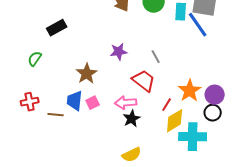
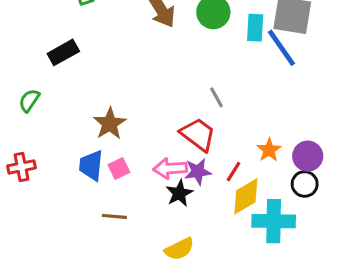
purple star: (119, 52) -> (198, 172), moved
orange star: (190, 91) -> (269, 150), size x0.7
brown line: (56, 115) -> (114, 216), moved

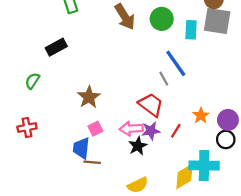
blue line: (281, 48) -> (176, 63), moved
blue trapezoid: (91, 165) -> (81, 148), moved
yellow diamond: (246, 196) -> (184, 176), moved

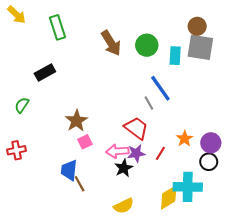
pink square: (95, 129) -> (85, 142), moved
brown line: (92, 162) -> (80, 184), turned 56

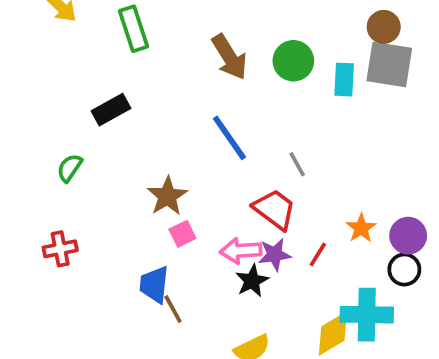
blue line: (160, 88) -> (229, 138), moved

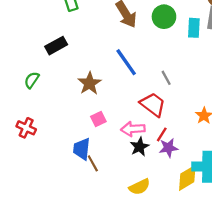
brown star: (167, 196) -> (89, 83), moved
red cross: (60, 249) -> (26, 128), turned 36
purple star: (275, 254) -> (168, 148), moved
red line: (318, 254) -> (162, 134), moved

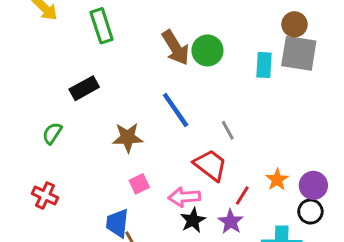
green circle: (164, 17) -> (207, 50), moved
brown star: (89, 83) -> (128, 138), turned 30
red line: (162, 134) -> (242, 196), moved
purple star: (168, 148) -> (231, 222), turned -30

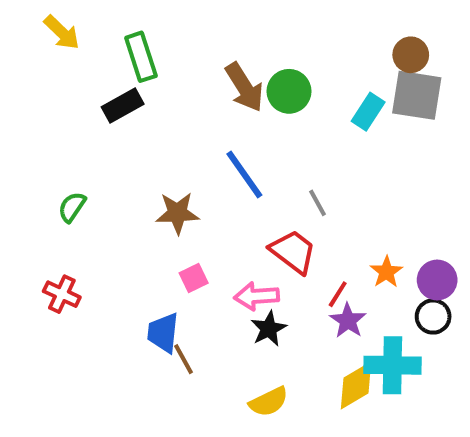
cyan rectangle: (264, 65) -> (368, 112), turned 30
black rectangle: (84, 88) -> (123, 106), moved
purple star: (231, 222) -> (348, 321), moved

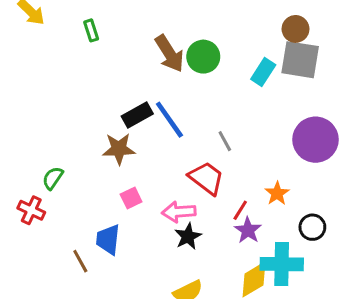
green rectangle: (141, 57) -> (91, 30), size x0.6
black rectangle: (123, 106) -> (137, 115), moved
green semicircle: (72, 207) -> (53, 178), moved
purple circle: (437, 280) -> (315, 140), moved, size x1.5
brown line: (184, 359) -> (80, 261), moved

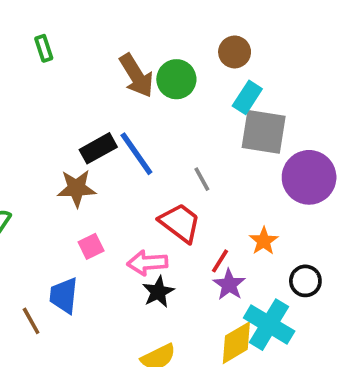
brown circle: (296, 29) -> (235, 52), moved
gray square: (300, 60) -> (264, 132), moved
cyan cross: (282, 264) -> (269, 325), turned 30

